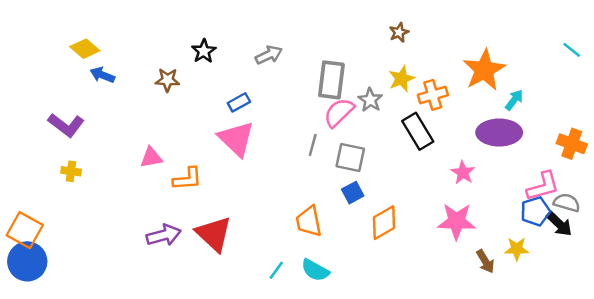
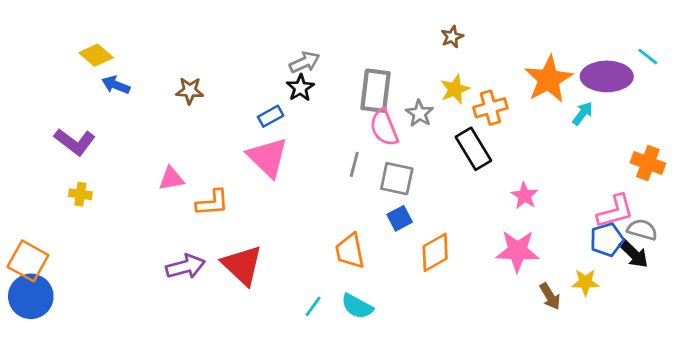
black star: (204, 51) -> (300, 88), moved
pink semicircle: (339, 112) -> (384, 128), turned -68
purple ellipse: (499, 133) -> (607, 76), moved

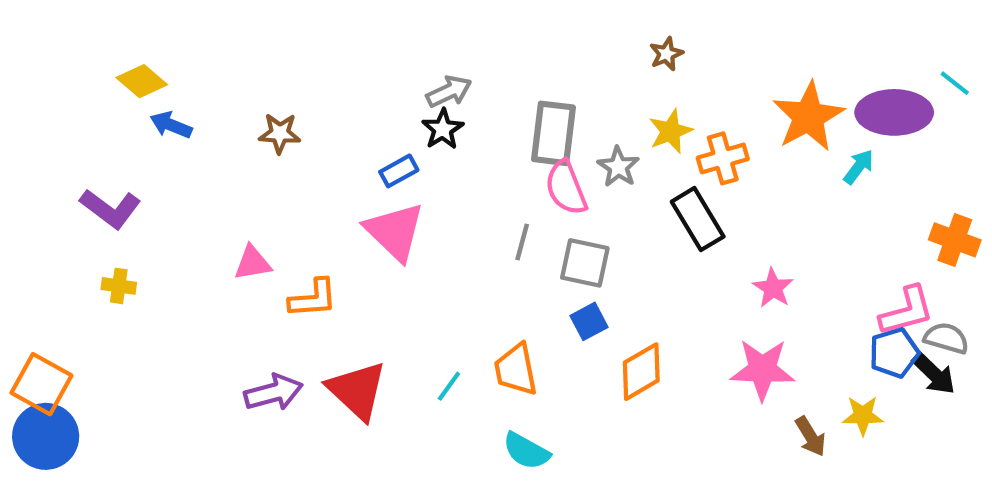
cyan line: (313, 306) -> (449, 386), moved

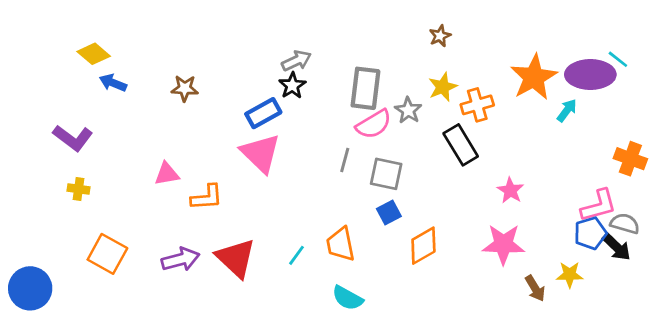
cyan line: (955, 83) -> (618, 59), moved
blue rectangle: (399, 171) -> (263, 113), size x1.4
pink semicircle: (566, 188) -> (374, 124), turned -99
orange square: (41, 384) -> (107, 254), moved

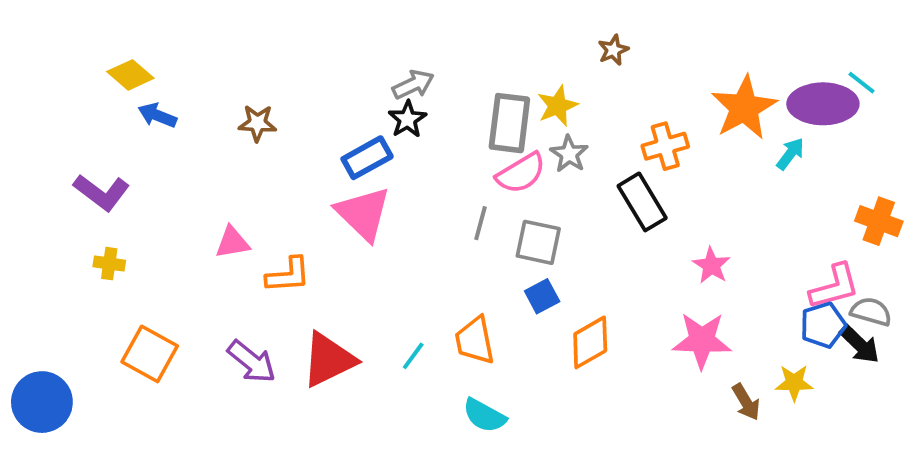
yellow star: (443, 87) -> (557, 106), moved
red triangle: (236, 258) -> (329, 360), turned 51
purple arrow: (181, 259) -> (252, 362), turned 54

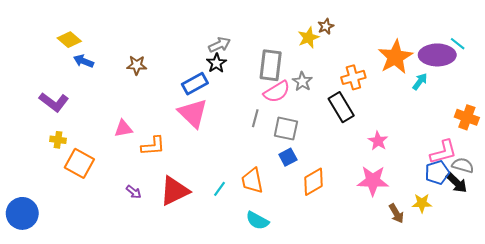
yellow star: (557, 106) -> (308, 38), moved
orange square: (150, 354) -> (79, 163), moved
purple arrow: (252, 362) -> (134, 192), size x0.6

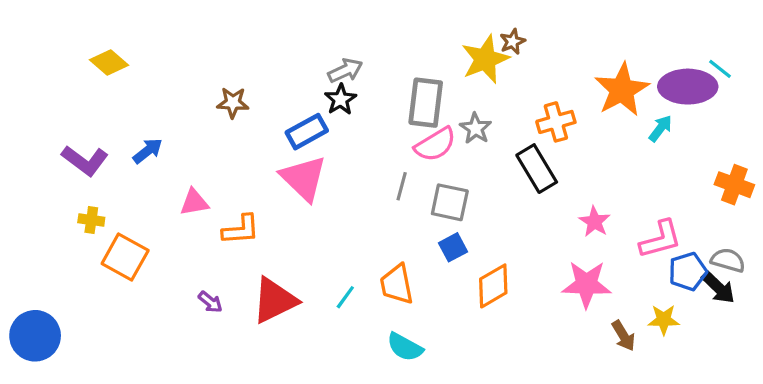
yellow star: (308, 38) -> (485, 59), size x1.4
blue arrow: (84, 61) -> (148, 151), moved, turned 120
brown star: (137, 65) -> (233, 103), moved
pink L-shape: (443, 152) -> (660, 239), moved

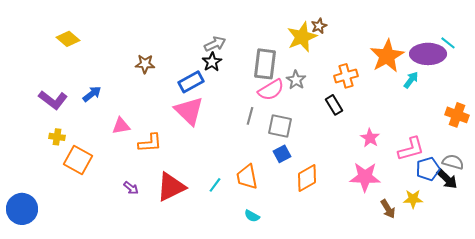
black rectangle: (537, 169) -> (334, 105), size x0.7
cyan semicircle: (405, 347) -> (252, 216), size x0.7

